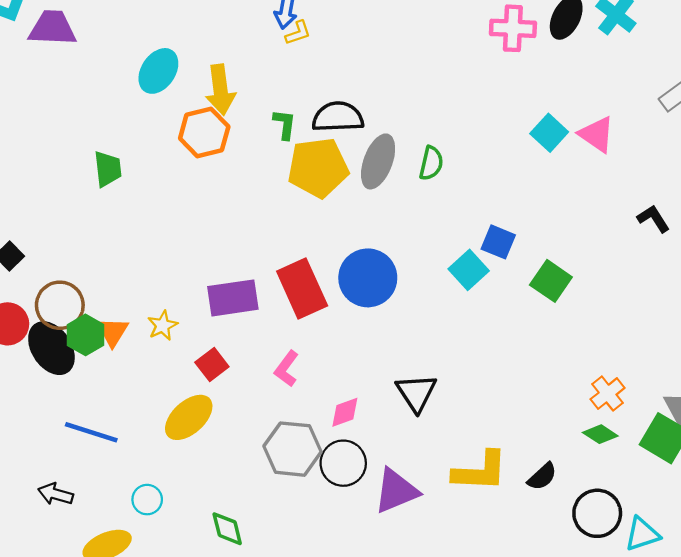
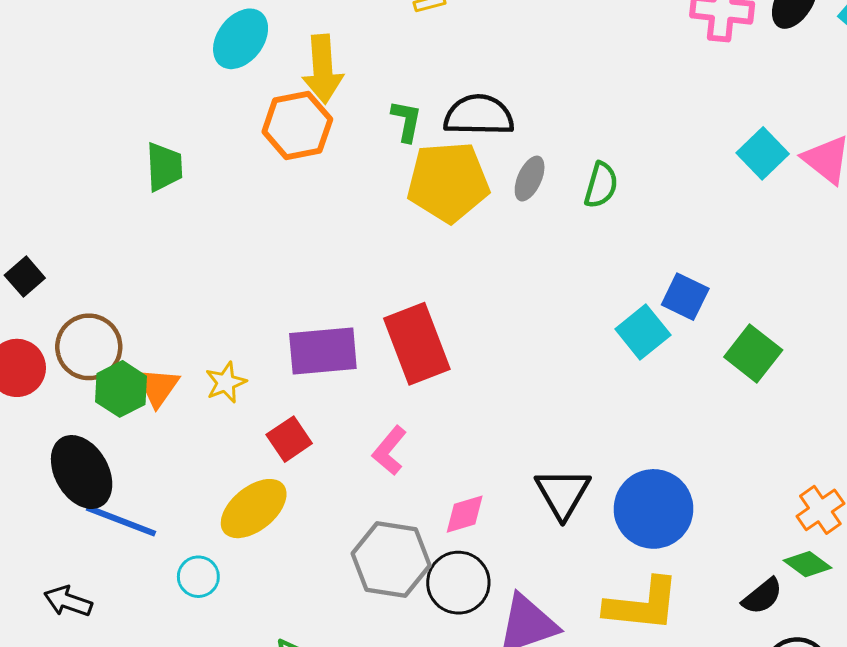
gray ellipse: (378, 161) -> (530, 179), size x0.6
blue circle: (368, 278) -> (653, 509), moved
black ellipse: (51, 348) -> (82, 472), moved
black semicircle: (542, 477) -> (762, 596), moved
cyan circle: (147, 500) -> (198, 577), moved

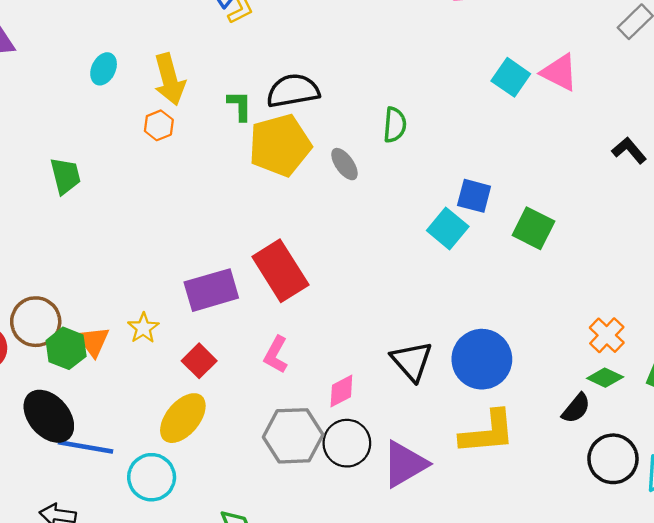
cyan ellipse: (241, 39) -> (104, 69), size x0.7
orange hexagon: (297, 126) -> (159, 125), size x0.6
gray ellipse: (530, 179) -> (344, 164), moved, turned -48
cyan circle: (198, 577) -> (152, 477), size x1.5

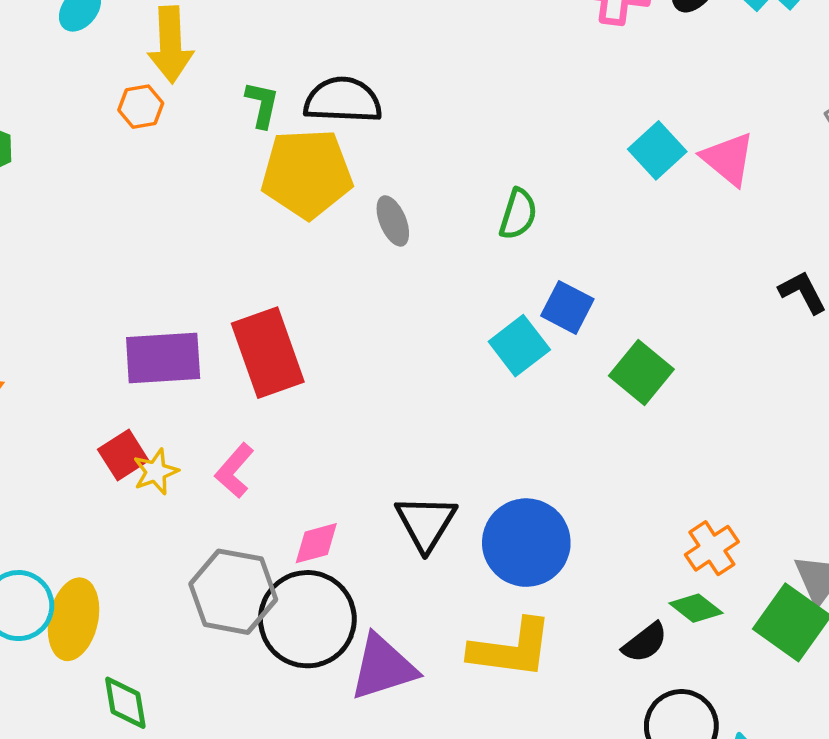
green semicircle: (395, 125) -> (518, 214), moved
yellow star: (143, 328) -> (156, 472), moved
yellow ellipse: (183, 418) -> (74, 619), moved, turned -40
black circle: (347, 443) -> (307, 619), size x1.4

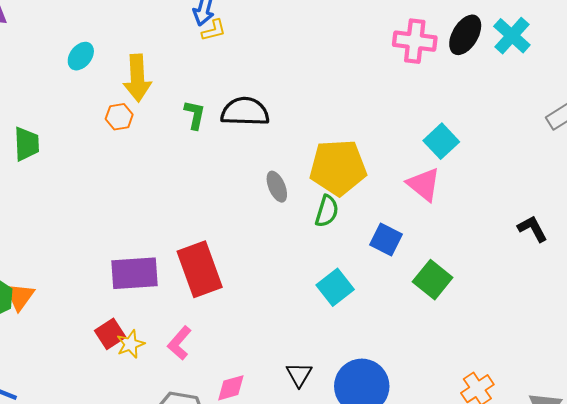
pink triangle: (728, 159) -> (424, 184), moved
yellow pentagon: (307, 174) -> (338, 167), moved
green semicircle: (518, 214) -> (327, 211), moved
cyan square: (519, 346) -> (335, 287), moved
black triangle: (426, 523) -> (299, 375), size x0.7

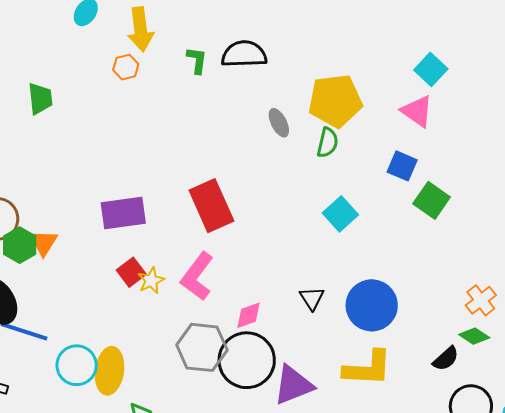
blue square: (386, 240) -> (402, 166), moved
purple rectangle: (134, 273) -> (123, 213), moved
pink L-shape: (179, 343) -> (197, 276), size x1.5

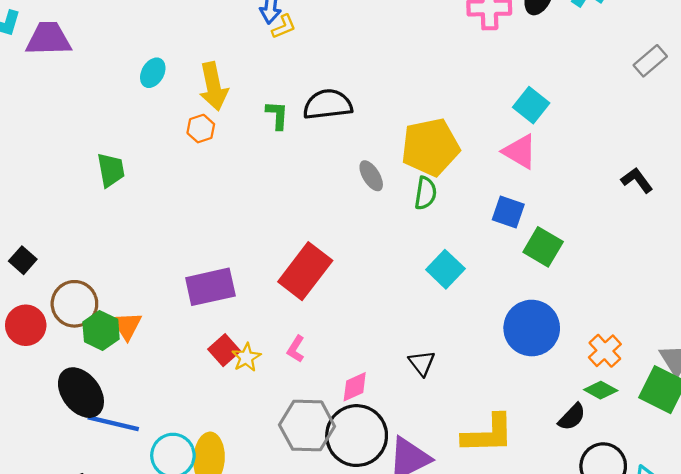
red rectangle: (211, 206) -> (305, 271), turned 66
pink L-shape: (197, 276) -> (296, 349), size x0.5
blue circle: (372, 305) -> (532, 328), moved

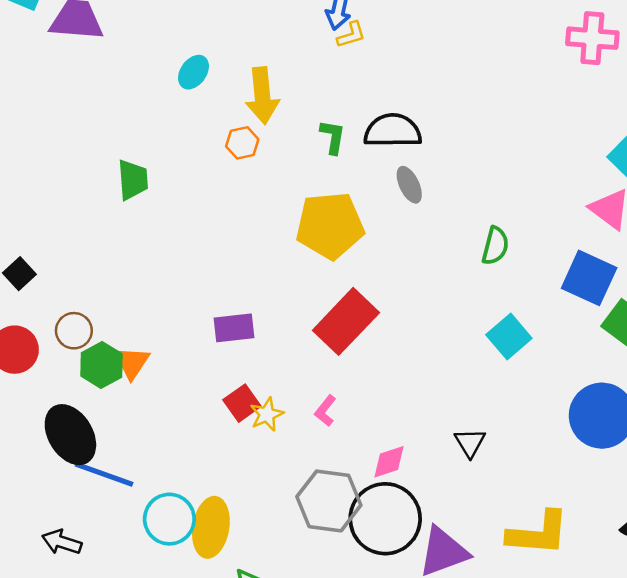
yellow pentagon: (430, 147) -> (330, 226), moved
gray ellipse: (371, 176) -> (409, 185), moved
blue square: (508, 212) -> (589, 278), size x1.4
purple rectangle: (210, 287) -> (234, 328), size x0.7
brown circle: (74, 304) -> (74, 331), size x0.7

